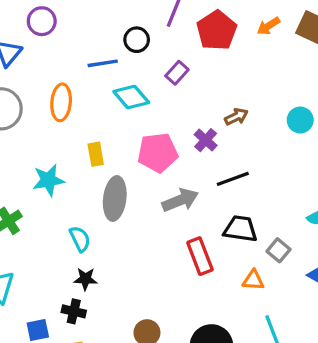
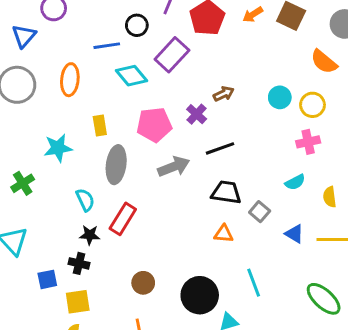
purple rectangle: (177, 73) -> (172, 55), size x1.6
red rectangle: (200, 256) -> (123, 219), moved, turned 52
orange triangle: (253, 280) -> (224, 234), moved

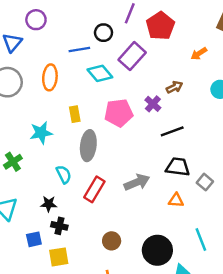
orange arrow: (253, 15) -> (199, 54), moved
gray arrow: (174, 167) -> (137, 182), moved
black star: (90, 235) -> (49, 204), moved

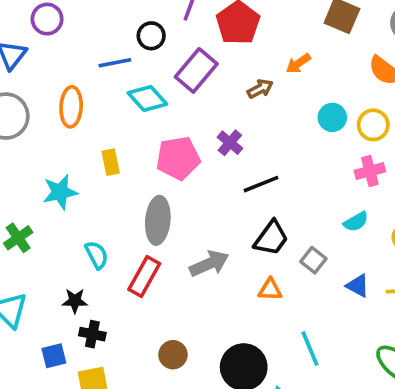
brown arrow: (175, 87) -> (260, 89), moved
gray ellipse: (88, 146) -> (158, 220), moved
black trapezoid: (178, 167) -> (271, 238), turned 120

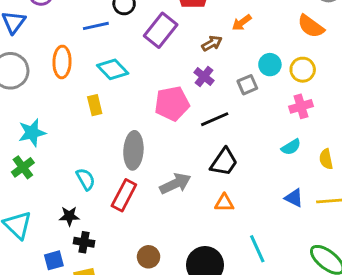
cyan diamond: (147, 98) -> (113, 69), moved
purple cross: (230, 143) -> (204, 76), moved
pink pentagon: (178, 158) -> (172, 104), moved
cyan star: (60, 192) -> (32, 133), moved
gray square: (313, 260) -> (247, 85), moved, turned 30

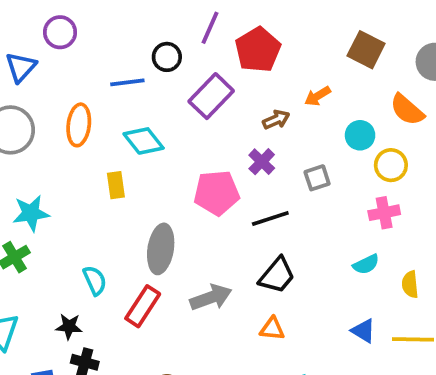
cyan circle: (270, 65) -> (360, 135), moved

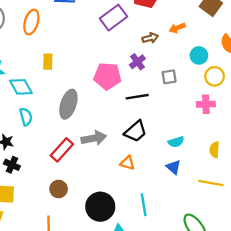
cyan diamond: (144, 141) -> (21, 87), moved
cyan semicircle: (366, 264) -> (176, 142), moved
red rectangle: (143, 306) -> (62, 150), moved
blue triangle: (363, 331) -> (174, 167), moved

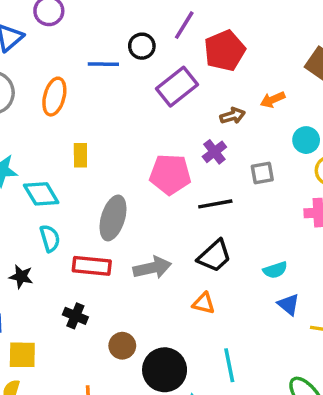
red rectangle: (62, 150) -> (92, 266), moved, turned 55
black cross: (12, 165) -> (75, 316), moved
blue triangle: (174, 167) -> (288, 305), moved
brown circle: (59, 189) -> (122, 346), moved

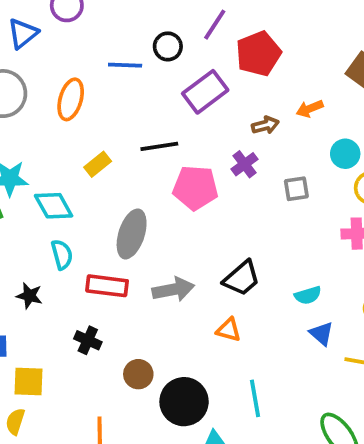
yellow rectangle: (80, 155) -> (98, 164), turned 50
black line: (215, 204) -> (159, 146), moved

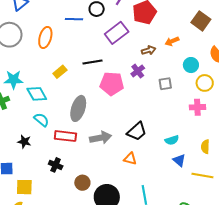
cyan semicircle: (62, 255) -> (41, 120), turned -35

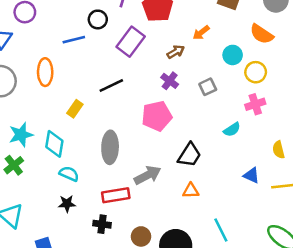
pink pentagon: (112, 84) -> (157, 116), moved
cyan diamond: (37, 94) -> (54, 144), turned 55
red rectangle: (65, 136) -> (116, 195), moved
cyan semicircle: (172, 140) -> (232, 130), moved
black star: (24, 142) -> (67, 204), moved

